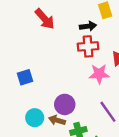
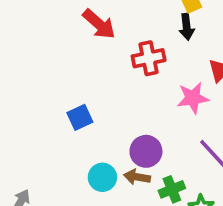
black arrow: (88, 26) -> (187, 27), moved, turned 98
red cross: (88, 46) -> (149, 58), moved

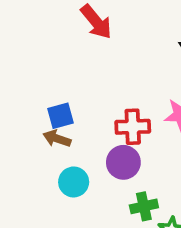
red cross: (149, 58) -> (133, 127), moved
brown arrow: (137, 177) -> (57, 139), moved

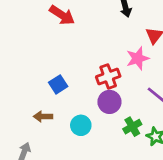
brown arrow: (57, 139) -> (43, 116), moved

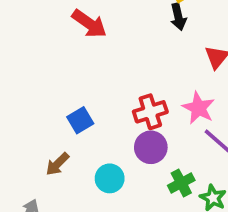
pink star: (138, 58) -> (198, 108), moved, turned -30
brown arrow: (43, 116) -> (57, 164), turned -48

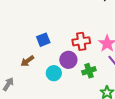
purple circle: (151, 147) -> (68, 60), moved
green cross: (181, 183) -> (89, 71), moved

